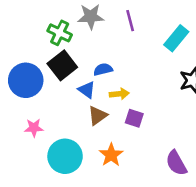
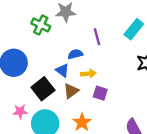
purple line: (130, 21) -> (97, 37), moved
black square: (62, 65) -> (43, 89), moved
pink star: (34, 128) -> (20, 111), moved

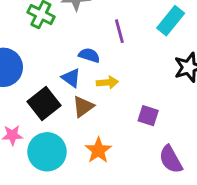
blue semicircle: (75, 54) -> (89, 55), turned 32
purple square: (100, 93) -> (148, 116), moved

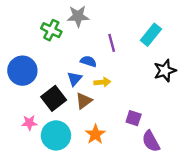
blue triangle: (71, 78) -> (74, 79), turned 35
purple square: (148, 116) -> (134, 118), moved

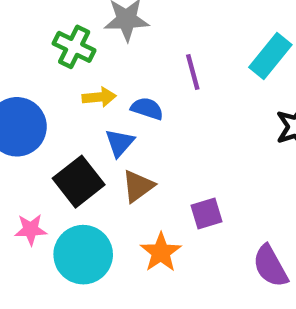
yellow arrow: (102, 82) -> (99, 97), moved
purple square: (134, 118) -> (206, 214), moved, turned -35

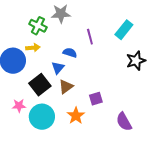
yellow arrow: (99, 97) -> (33, 48), moved

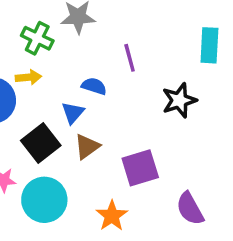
cyan rectangle: (124, 30) -> (209, 45), moved, turned -36
black star: (136, 61) -> (179, 100), moved
purple square: (96, 99) -> (140, 168), size x1.5
orange star: (76, 116) -> (112, 216), moved

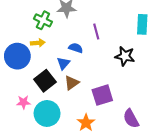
black star: (179, 100) -> (125, 56), turned 30

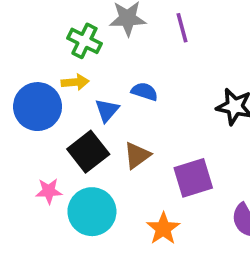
purple line: (96, 32) -> (182, 28), moved
blue triangle: (63, 63) -> (107, 110), moved

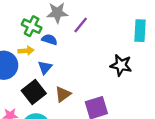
purple line: (182, 28) -> (81, 25), moved, turned 54
blue semicircle: (144, 92) -> (49, 40), moved

